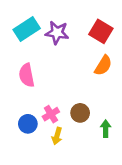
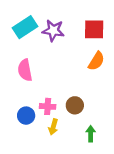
red square: (101, 31) -> (94, 29), turned -30
pink cross: (51, 114) -> (48, 106), turned 35
green arrow: (106, 129) -> (91, 134), moved

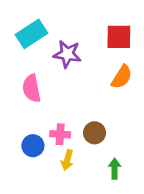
purple star: (53, 31) -> (67, 54), moved

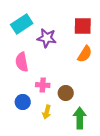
pink cross: (60, 134) -> (43, 85), moved
green arrow: (115, 169) -> (80, 118), size x1.5

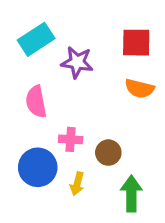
orange semicircle: (85, 54) -> (140, 89), turned 72
blue circle: (23, 102) -> (38, 167), size x1.5

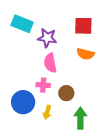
cyan rectangle: (36, 39) -> (22, 24), turned 55
pink semicircle: (36, 102) -> (50, 63), moved

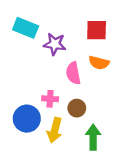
pink semicircle: (50, 63) -> (73, 73), moved
yellow arrow: (47, 112) -> (55, 130), size x1.5

